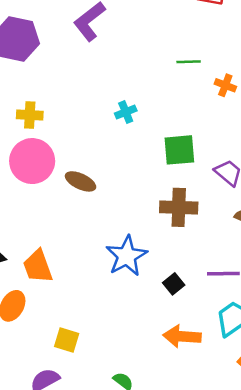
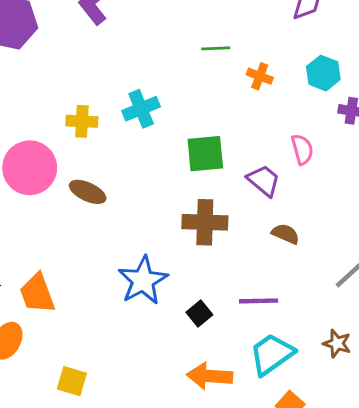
cyan cross: (126, 112) -> (141, 109), size x1.4
yellow cross: (30, 115) -> (82, 121), moved

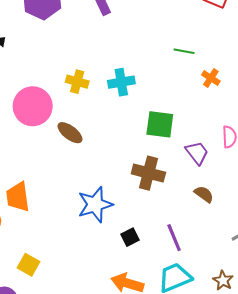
purple line: (259, 301) -> (174, 238), turned 56

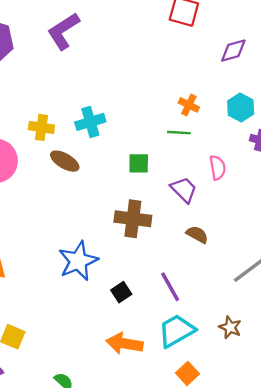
green line: (184, 51) -> (179, 133), moved
green square: (160, 124) -> (139, 163), size x0.7
brown ellipse: (70, 133) -> (65, 161), moved

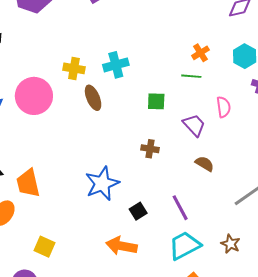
orange cross: (189, 105) -> (200, 53), turned 30
brown ellipse: (65, 161) -> (93, 98), turned 35
brown cross: (133, 219) -> (150, 149), size x0.6
orange arrow: (125, 344) -> (121, 246), moved

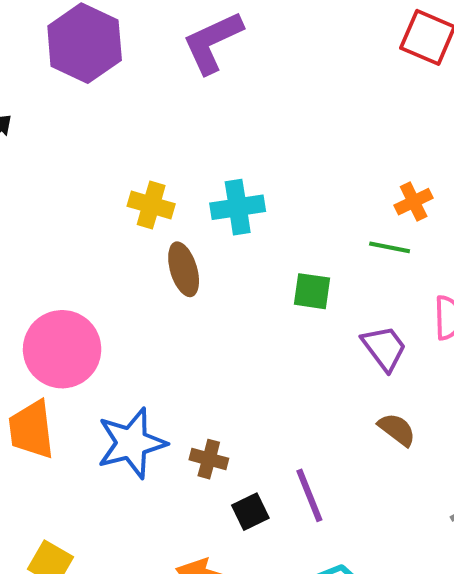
pink circle: (34, 96) -> (62, 349), moved
brown cross: (150, 149) -> (209, 459), moved
blue star: (102, 183) -> (132, 443), moved
purple line: (180, 208) -> (309, 495), moved

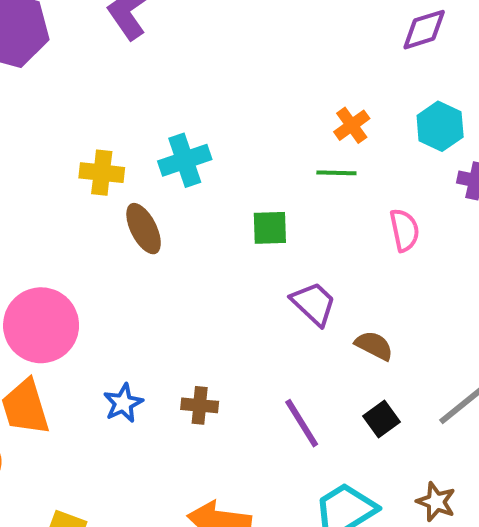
purple trapezoid: (384, 348) -> (314, 304), moved
blue star: (132, 443) -> (123, 403), size x0.6
black square: (250, 512) -> (382, 419), moved

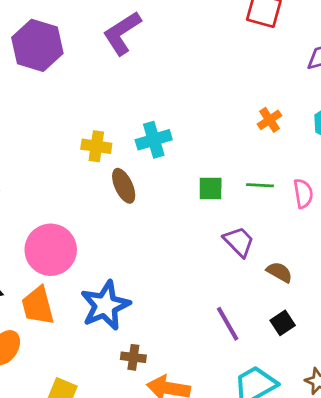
green line: (336, 173) -> (260, 185), moved
blue star: (123, 403) -> (105, 305), size x1.8
brown cross: (200, 405) -> (133, 357), moved

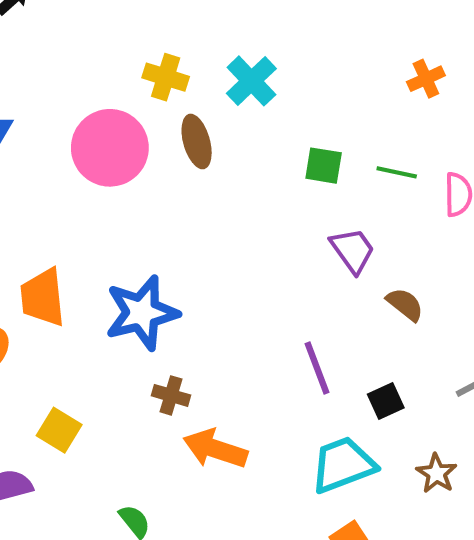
cyan cross: (154, 140) -> (251, 81), turned -36
pink circle: (51, 250) -> (110, 148), moved
black square: (283, 323) -> (386, 401), moved

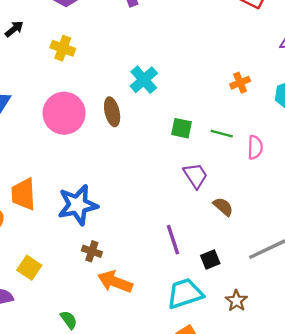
yellow cross: (166, 77) -> (63, 48), moved

